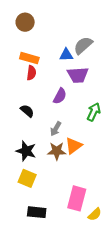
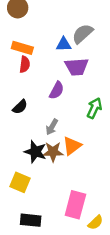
black semicircle: (27, 111) -> (20, 107), turned 96
black star: (26, 151) -> (35, 152), moved

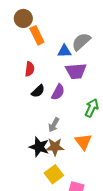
orange rectangle: (22, 48) -> (37, 35), moved, turned 48
black semicircle: (20, 107) -> (38, 91), moved
orange triangle: (72, 146) -> (83, 142), moved, turned -30
yellow square: (20, 182) -> (54, 174), moved, turned 30

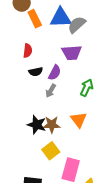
blue triangle: (64, 51) -> (61, 18), moved, size x1.6
black semicircle: (38, 91) -> (36, 72), turned 32
gray arrow: (54, 125) -> (51, 91), moved

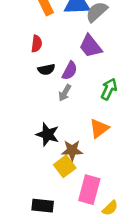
purple trapezoid: (72, 53) -> (91, 46), turned 55
orange triangle: (79, 120) -> (99, 128), turned 30
brown star: (52, 125) -> (72, 150), moved

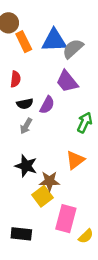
gray arrow: (65, 93) -> (26, 126), moved

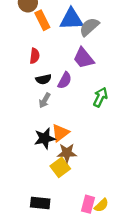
orange triangle: (75, 160) -> (60, 133), moved
black star: (26, 166) -> (45, 138), turned -30
pink rectangle: (66, 219) -> (88, 204), moved, size x0.7

